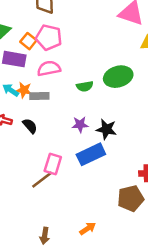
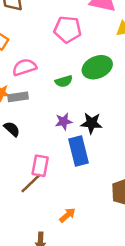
pink pentagon: (49, 37) -> (68, 29), moved
blue rectangle: (91, 154) -> (79, 151), turned -72
orange arrow: (88, 228) -> (67, 215), moved

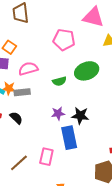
pink rectangle: (40, 166) -> (46, 157), moved
brown line: (31, 183) -> (19, 163), moved

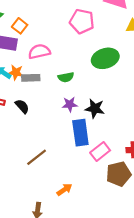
green semicircle: (59, 81) -> (66, 77), moved
pink rectangle: (46, 157) -> (100, 152), moved, turned 36
brown line: (19, 163) -> (37, 157), moved

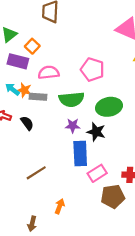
pink pentagon: (82, 21) -> (92, 70), moved
green ellipse: (105, 58) -> (109, 107), moved
green semicircle: (66, 77) -> (71, 99), size x1.6
orange arrow: (64, 190) -> (60, 206), turned -40

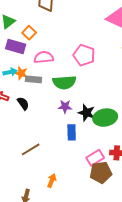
cyan arrow: (12, 89) -> (10, 72), turned 128
green ellipse: (109, 107) -> (105, 118), moved
blue rectangle: (80, 153) -> (72, 132), size x0.7
pink rectangle: (97, 173) -> (95, 158), moved

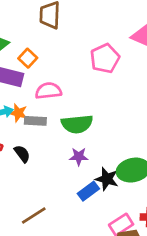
pink pentagon: (84, 55) -> (105, 58), moved, turned 30
black star: (87, 113) -> (107, 179), moved
blue rectangle: (72, 132) -> (88, 191), turned 56

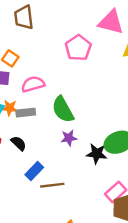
green semicircle: (77, 124) -> (63, 109), turned 76
blue rectangle: (88, 191) -> (34, 171), moved
brown line: (34, 215) -> (52, 185), moved, turned 35

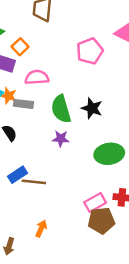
black star: (97, 154) -> (92, 108), moved
blue rectangle: (34, 171) -> (18, 175), moved

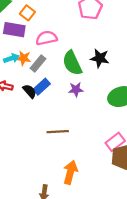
gray rectangle: (23, 104) -> (38, 63), turned -49
blue rectangle: (18, 175) -> (42, 87), moved
orange arrow: (41, 228) -> (70, 172), size x1.5

